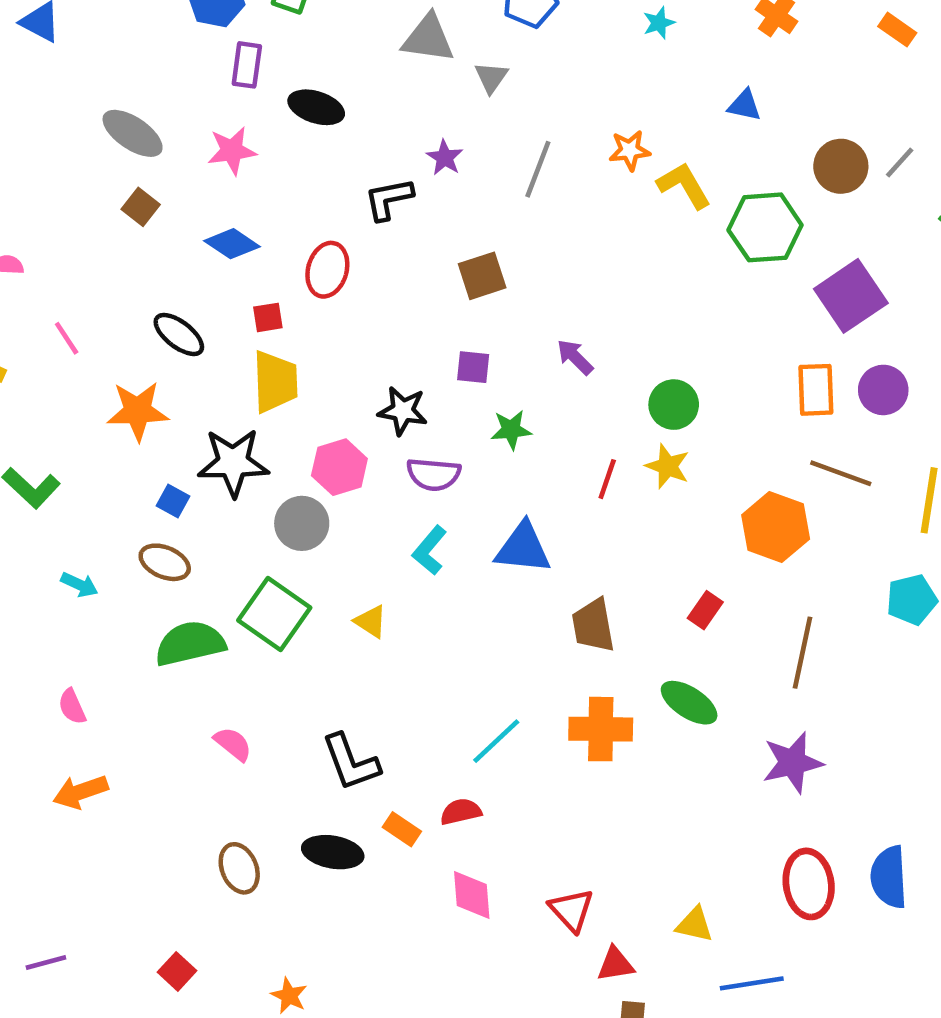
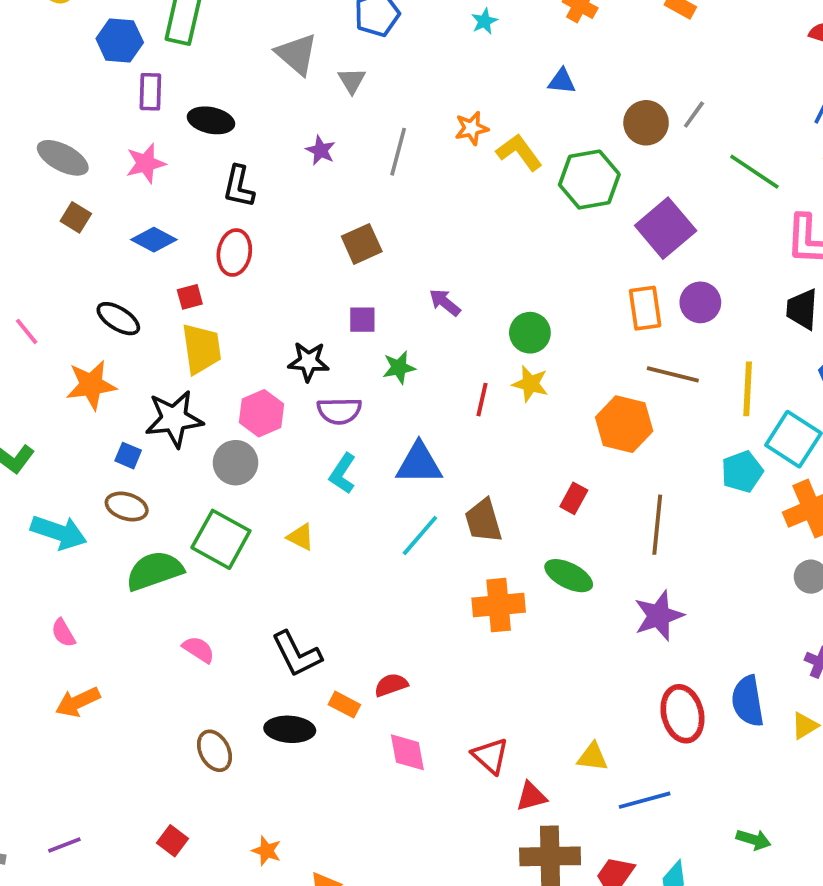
gray triangle: (428, 38) -> (297, 54), turned 39
black L-shape: (389, 199) -> (239, 187), moved, turned -60
cyan arrow: (79, 585) -> (59, 532), size x1.8
cyan line: (496, 741) -> (420, 535), moved

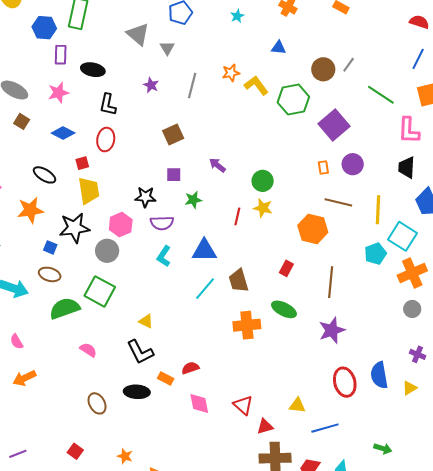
orange rectangle: (645, 308) -> (323, 167), size x0.6
yellow triangle: (301, 537) -> (146, 321), moved

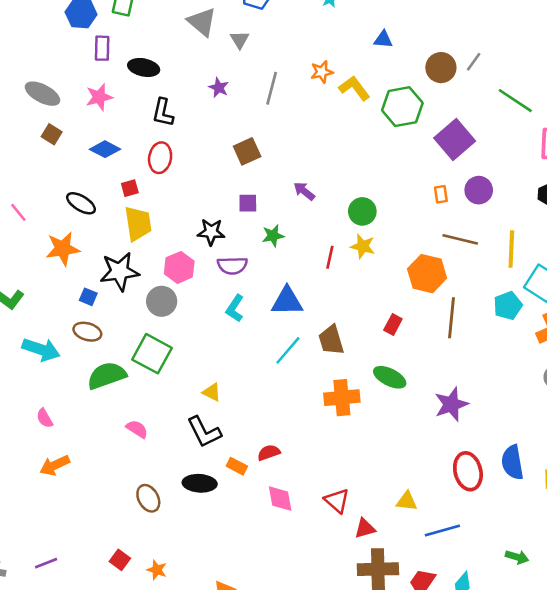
brown line: (331, 282) -> (451, 318), moved
orange star: (125, 456) -> (157, 570), moved

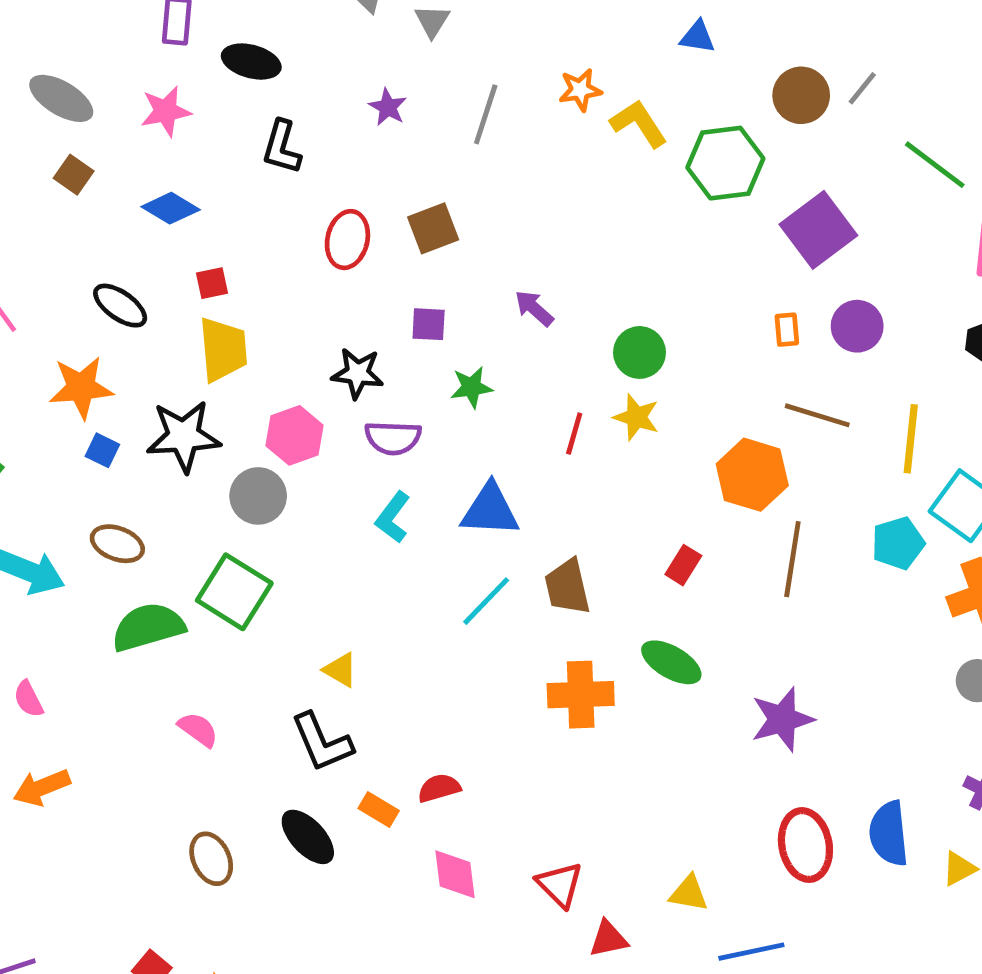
red ellipse: (160, 158) -> (347, 240), moved
blue square: (88, 297) -> (102, 450), moved
black ellipse: (200, 483) -> (308, 837), turned 40

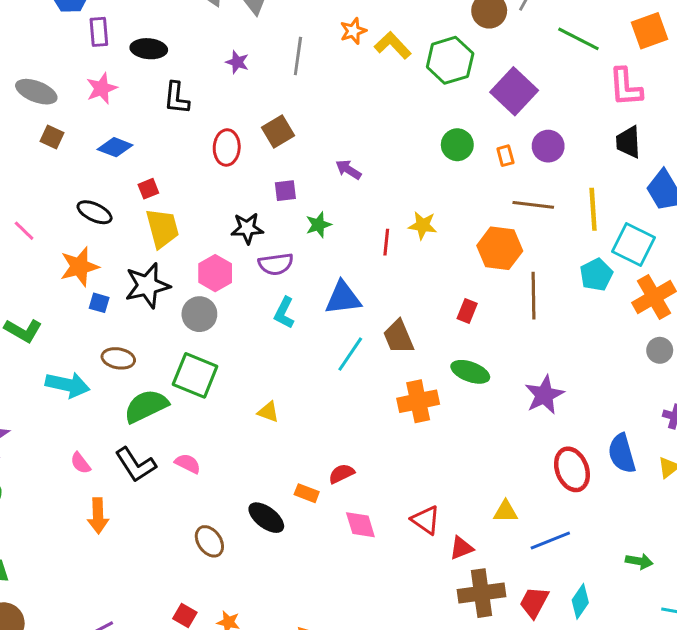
green circle: (640, 352) -> (457, 145), moved
black L-shape: (322, 742) -> (136, 465), moved
orange arrow: (42, 787) -> (98, 516), turned -60

